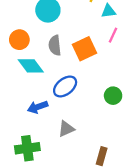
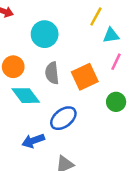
green circle: (113, 96) -> (116, 102), moved

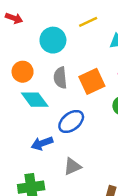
yellow line: (96, 17) -> (88, 22), moved, turned 36

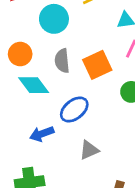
gray triangle: (72, 166) -> (89, 150), moved

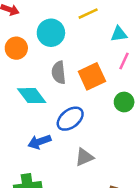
orange circle: (20, 54) -> (16, 48), moved

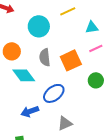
orange circle: (16, 48) -> (12, 51), moved
pink line: (124, 61) -> (96, 48), turned 40

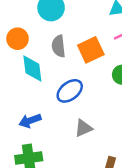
cyan diamond: (24, 75) -> (32, 69), turned 30
blue arrow: (30, 111) -> (30, 121), moved

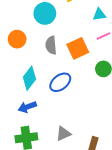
cyan diamond: (32, 69) -> (29, 78), moved, turned 45
gray triangle: (83, 128) -> (63, 134), moved

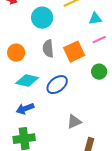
orange circle: (17, 39) -> (16, 53), moved
cyan diamond: (29, 78) -> (27, 81), turned 65
gray triangle: (63, 134) -> (74, 122), moved

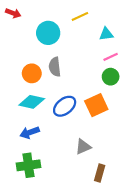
orange square: (74, 52) -> (96, 105), moved
orange circle: (16, 53) -> (32, 73), moved
green circle: (99, 72) -> (111, 77), moved

